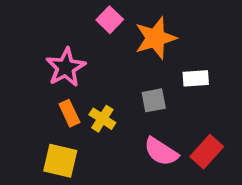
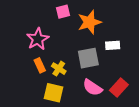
pink square: (110, 20) -> (63, 12), turned 32
gray square: (154, 100) -> (88, 58), size x1.5
yellow square: (60, 161) -> (53, 93), moved

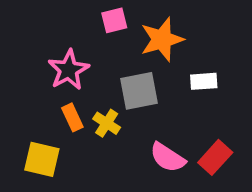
gray square: (88, 58) -> (139, 91), moved
yellow square: (53, 93) -> (42, 159), moved

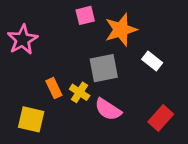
pink star: (69, 70) -> (23, 40), moved
white rectangle: (204, 81) -> (152, 61), turned 42
pink semicircle: (168, 157) -> (108, 109), moved

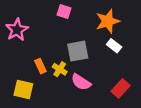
pink square: (85, 15) -> (64, 12), turned 32
orange star: (121, 30) -> (108, 21), moved

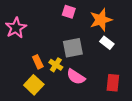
pink square: (64, 12) -> (69, 12), moved
red rectangle: (120, 88) -> (113, 83), turned -36
yellow square: (23, 90) -> (34, 85), moved, turned 30

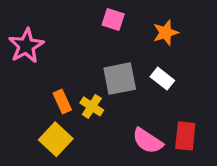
orange star: (101, 20) -> (166, 33), size x0.7
white rectangle: (107, 43) -> (162, 79), moved
pink semicircle: (76, 77) -> (148, 141), moved

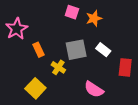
orange star: (166, 33) -> (94, 18), moved
orange rectangle: (62, 102) -> (39, 50), moved
red rectangle: (185, 136) -> (125, 67), moved

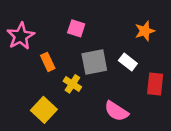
pink square: (72, 12) -> (76, 28), moved
orange star: (94, 18) -> (145, 31), moved

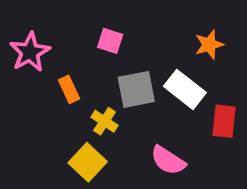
white rectangle: (128, 62) -> (185, 89), size x1.5
yellow square: (44, 110) -> (88, 162), moved

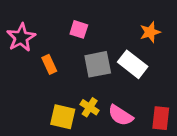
yellow cross: (105, 121) -> (90, 107), moved
red rectangle: (224, 121) -> (161, 118), moved
yellow square: (88, 162) -> (63, 117), turned -30

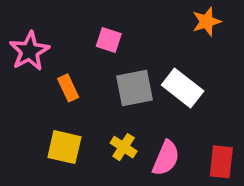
orange star: (150, 32) -> (207, 22), moved
pink semicircle: (121, 115) -> (166, 158), turned -100
yellow square: (63, 117) -> (64, 147), moved

